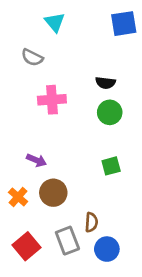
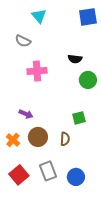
green circle: (110, 112) -> (88, 80), moved
brown semicircle: (91, 222) -> (65, 139), moved

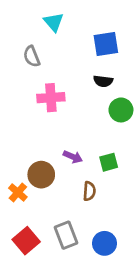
blue square: (88, 17) -> (106, 44), moved
gray semicircle: (23, 41) -> (32, 56), turned 42
purple arrow: (26, 114) -> (73, 157), moved
brown circle: (38, 137) -> (41, 175), moved

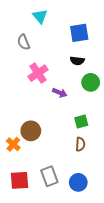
pink cross: (51, 98) -> (38, 73), turned -30
purple arrow: (73, 157) -> (60, 93), moved
brown semicircle: (89, 191) -> (80, 144), moved
red square: (26, 241) -> (19, 180), turned 36

